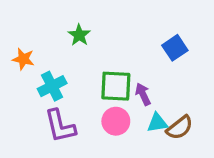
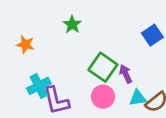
cyan cross: (52, 86) -> (39, 86), moved
green square: (116, 86) -> (103, 67), turned 32

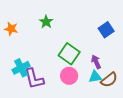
orange star: (25, 44) -> (11, 29), moved
purple arrow: (126, 74) -> (96, 62), moved

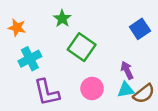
green square: (69, 54) -> (82, 47), moved
cyan cross: (21, 68) -> (30, 59), moved

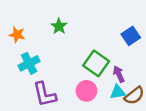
green square: (82, 47) -> (96, 63), moved

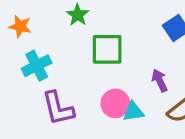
green square: (96, 63) -> (107, 49), moved, turned -35
cyan triangle: (118, 92) -> (133, 112), moved

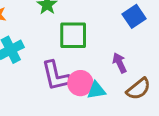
purple L-shape: (58, 108) -> (56, 76), moved

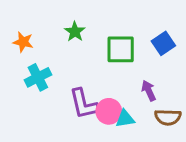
green square: (73, 35) -> (121, 49), moved
brown semicircle: (138, 89) -> (168, 117), turned 40

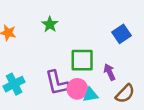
green square: (121, 49) -> (82, 60), moved
cyan cross: (38, 77) -> (14, 84), moved
brown semicircle: (168, 117) -> (125, 94), turned -48

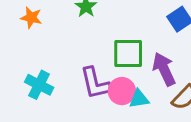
purple arrow: (110, 72) -> (164, 69), size x1.5
cyan cross: (14, 84) -> (39, 85), turned -36

